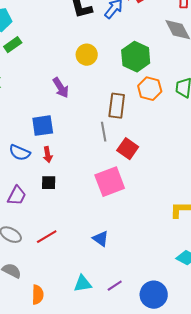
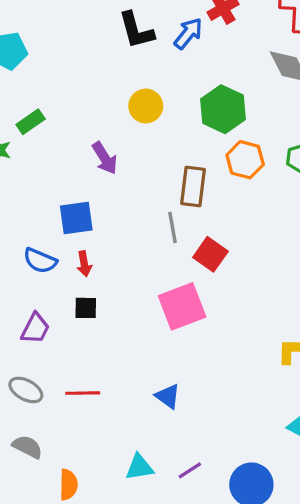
green rectangle: (13, 45) -> (31, 122), moved
red line: (47, 237) -> (83, 393), turned 30

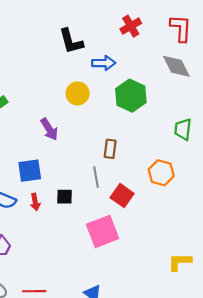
blue arrow: (188, 33) -> (104, 63), moved, turned 50
orange hexagon: (245, 160) -> (161, 173), moved
brown rectangle: (193, 186) -> (110, 149), size x0.7
black square: (86, 308) -> (64, 197), moved

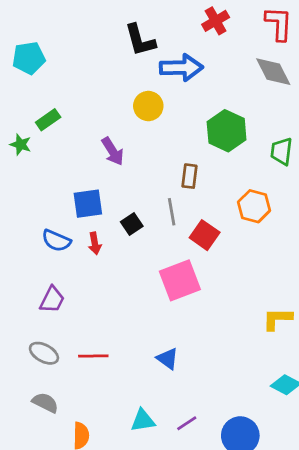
blue arrow: (104, 63) -> (181, 68), size x1.4
green hexagon: (131, 96) -> (227, 131), moved
black square: (64, 197) -> (132, 224), moved, turned -35

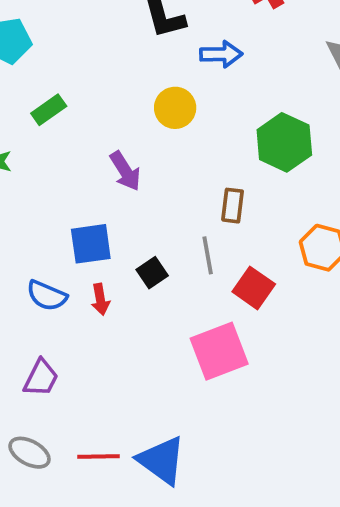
blue arrow: (181, 68) -> (221, 54), size x0.7
green rectangle: (48, 120) -> (49, 110), moved
blue triangle: (168, 359) -> (162, 460), moved, size x1.6

